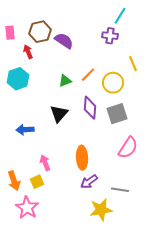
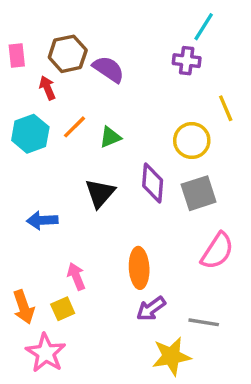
orange line: (88, 75) -> (75, 127), moved

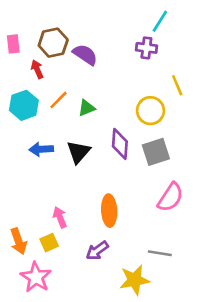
blue arrow: (42, 220) -> (41, 149), moved
purple arrow: (151, 309) -> (97, 251), moved

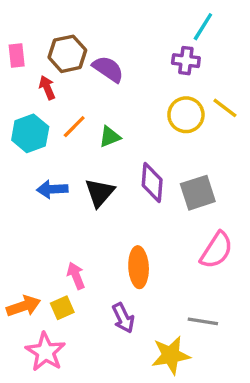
yellow line: (177, 85) -> (225, 108), turned -30
yellow circle: (150, 111) -> (186, 115), moved
orange arrow: (19, 241) -> (23, 306), turned -90
purple arrow: (97, 251) -> (123, 318), turned -80

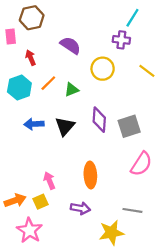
brown hexagon: (67, 54) -> (32, 18), moved
yellow circle: (186, 115) -> (103, 69), moved
purple arrow: (123, 318) -> (80, 208), turned -54

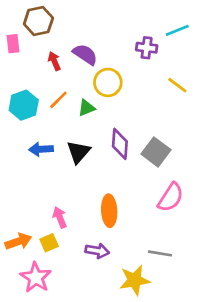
cyan line: (132, 18) -> (177, 30), moved, turned 36
red arrow: (31, 58) -> (54, 61), moved
yellow circle: (103, 69) -> (108, 82), moved
gray square: (129, 126) -> (156, 152), turned -35

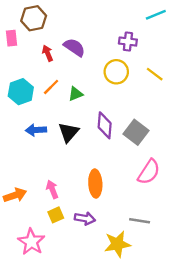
cyan line: (177, 30) -> (156, 15), moved
yellow circle: (108, 82) -> (116, 72), moved
orange arrow: (18, 241) -> (15, 195), moved
yellow square: (49, 243) -> (56, 215), moved

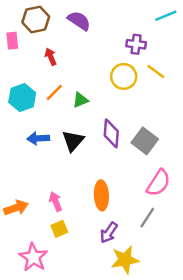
purple semicircle: (74, 47) -> (79, 21), moved
yellow line: (155, 74) -> (156, 71), moved
purple arrow: (85, 218) -> (109, 233), moved, turned 114
gray line: (140, 221) -> (147, 218), moved, turned -66

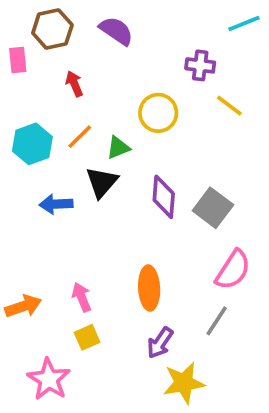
yellow circle: (124, 76) -> (158, 113), moved
black triangle: (73, 141) -> (102, 182), moved

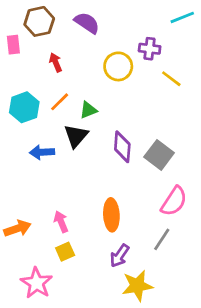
yellow circle: (158, 113) -> (118, 66), moved

